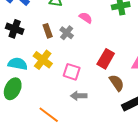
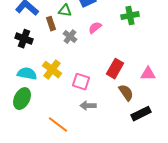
pink semicircle: (86, 18) -> (95, 28), turned -72
brown rectangle: (48, 31) -> (51, 24), moved
gray cross: (67, 33) -> (70, 37), moved

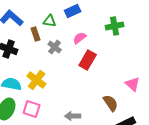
red rectangle: (115, 69) -> (88, 60), moved
pink triangle: (148, 74) -> (133, 84), turned 42
pink square: (81, 82) -> (32, 109), moved

